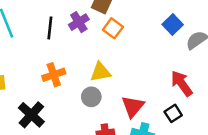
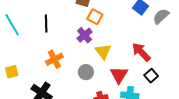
purple cross: (79, 22) -> (85, 35), moved
yellow triangle: (100, 72) -> (103, 51), moved, turned -48
red arrow: (182, 83) -> (141, 52), moved

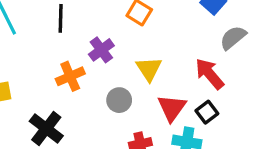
gray semicircle: (161, 16) -> (233, 38), moved
purple cross: (85, 35) -> (101, 50), moved
black square: (151, 76) -> (207, 112), moved

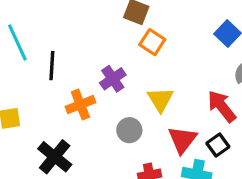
black line: (61, 18) -> (52, 66), moved

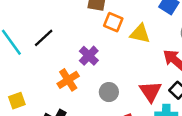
black line: (52, 66) -> (44, 38), moved, turned 55
yellow triangle: (160, 99) -> (140, 34), moved, turned -35

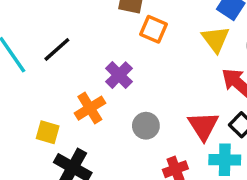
yellow triangle: (140, 34) -> (216, 39), moved, turned 40
yellow square: (17, 101) -> (48, 132), moved, turned 35

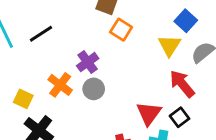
orange cross: (90, 108) -> (60, 85), turned -30
gray circle: (146, 126) -> (94, 89), moved

